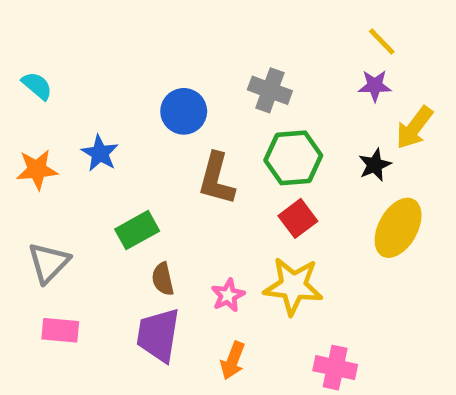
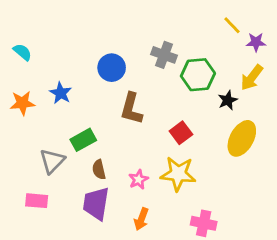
purple star: (375, 86) -> (256, 42), moved
green hexagon: (293, 158) -> (198, 75), moved
gray triangle: (49, 263) -> (52, 161), moved

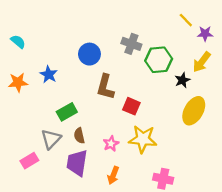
red square: (181, 133) -> (131, 106), moved, turned -30
gray triangle: (52, 161) -> (51, 139), moved
pink rectangle: (37, 201) -> (29, 161), turned -36

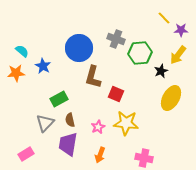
cyan semicircle: (18, 42) -> (22, 51), moved
blue circle: (89, 54) -> (79, 48), size x1.4
pink rectangle: (29, 161) -> (26, 154), moved

